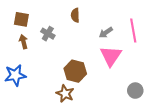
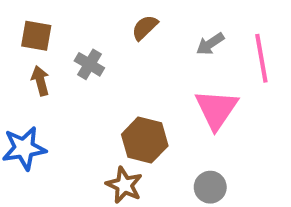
brown semicircle: (75, 15) -> (145, 28), turned 48
gray arrow: (106, 33) -> (210, 44), moved
gray circle: (135, 91) -> (210, 187), moved

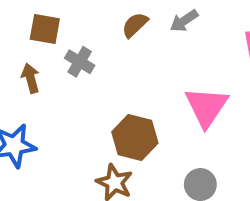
brown square: (36, 36) -> (45, 29), moved
gray arrow: (210, 44) -> (184, 21), moved

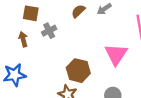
gray cross: (80, 62) -> (49, 31), turned 32

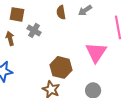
brown semicircle: (78, 11) -> (61, 12), turned -56
gray cross: (49, 31) -> (34, 30), turned -32

